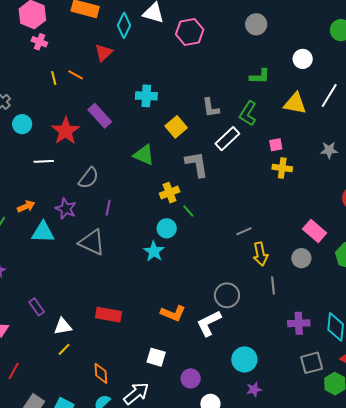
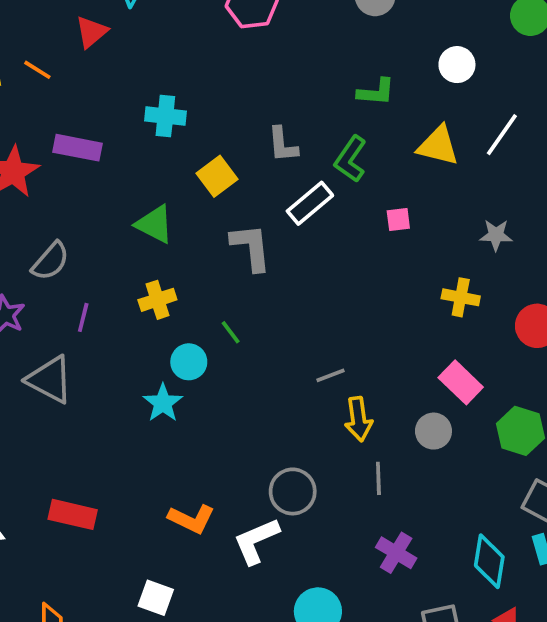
purple rectangle: (100, 116) -> (78, 148), turned -40
yellow cross: (282, 168) -> (461, 297), moved
yellow cross: (170, 193) -> (157, 300), moved
purple cross: (299, 323) -> (396, 553), moved, turned 30

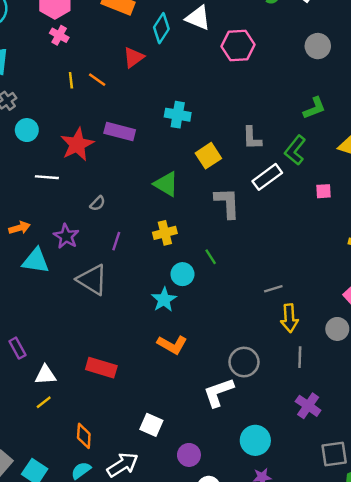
green L-shape: (376, 92) -> (314, 108), turned -30
gray semicircle: (50, 261) -> (98, 203), size x0.6
orange L-shape: (191, 519) -> (172, 345), moved

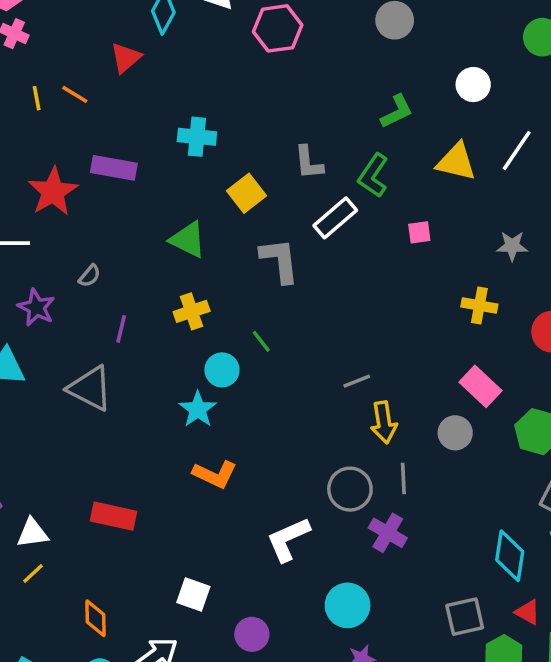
purple star: (66, 236) -> (36, 308), moved
gray circle: (244, 362) -> (350, 489), moved
purple cross: (308, 406) -> (388, 533), moved

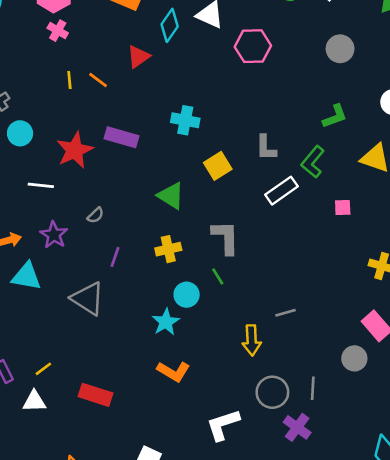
gray L-shape: (280, 260) -> (226, 237), moved
yellow arrow: (384, 422) -> (252, 340), moved
yellow line: (33, 573) -> (43, 369), moved

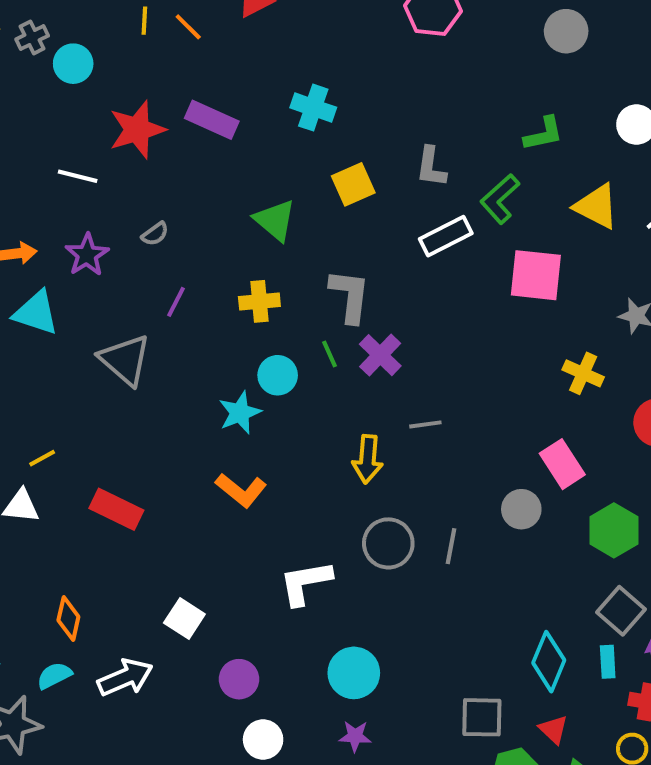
cyan circle: (20, 133) -> (73, 64), moved
pink square: (343, 207) -> (536, 275), size x2.0
purple cross: (297, 427) -> (380, 355), moved

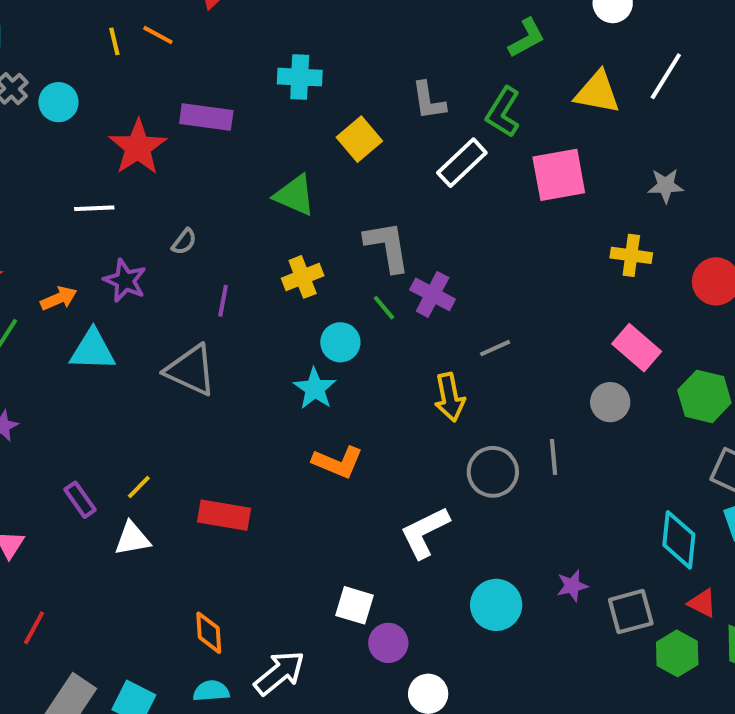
white square: (184, 619) -> (354, 605), moved
cyan semicircle: (54, 676) -> (211, 691), turned 39
purple star: (355, 736) -> (572, 586), moved

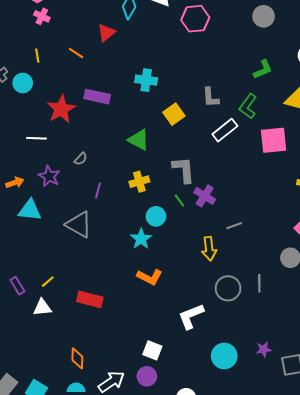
yellow line: (114, 41) -> (37, 55), moved
purple circle: (388, 643) -> (147, 376), moved

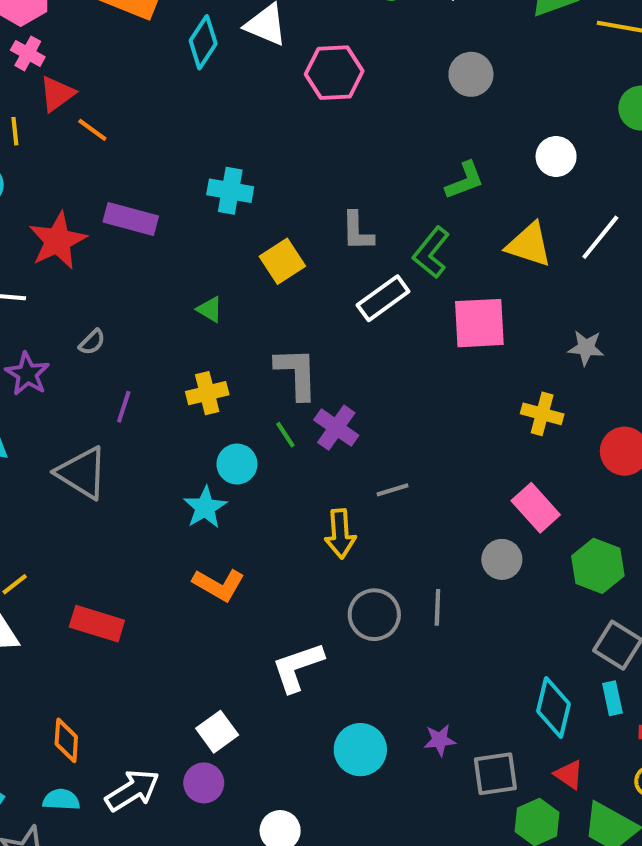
red triangle: (106, 33) -> (57, 94), moved
green triangle: (139, 140) -> (210, 309), size x0.6
white square: (152, 350) -> (217, 732), turned 30

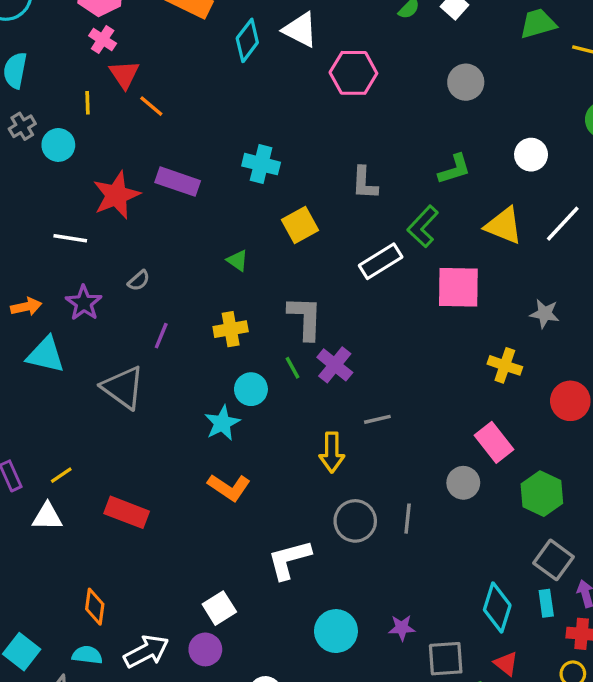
red triangle: (57, 94) -> (124, 74), turned -32
gray L-shape: (357, 231) -> (364, 183), moved

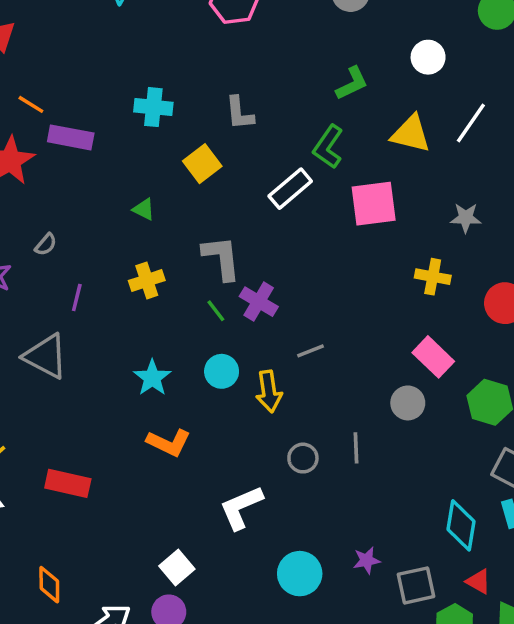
orange line: (151, 106) -> (31, 104), moved
gray L-shape: (364, 183) -> (239, 113), moved
cyan circle: (251, 389) -> (222, 371), moved
gray circle: (355, 521) -> (303, 458), size x0.7

